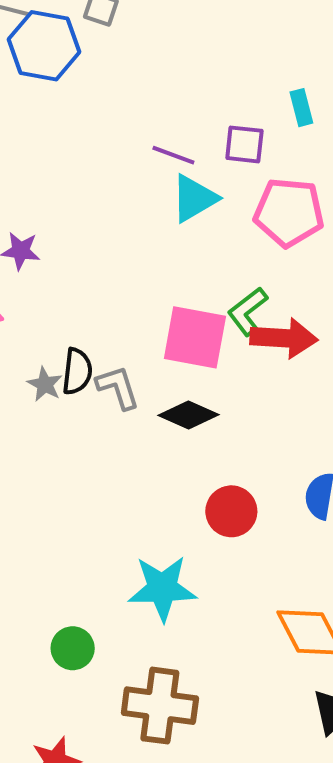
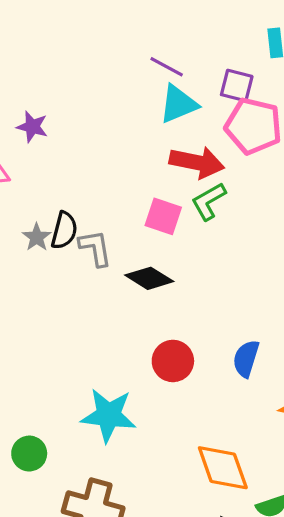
purple square: (244, 144) -> (237, 86), moved
pink square: (195, 337) -> (163, 216), size x0.7
red arrow: (284, 338) -> (197, 162), moved

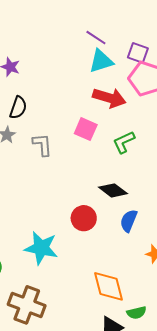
green L-shape: (209, 201) -> (124, 142), moved
black semicircle: (64, 230) -> (18, 108), moved
black diamond: (149, 278) -> (113, 190), moved

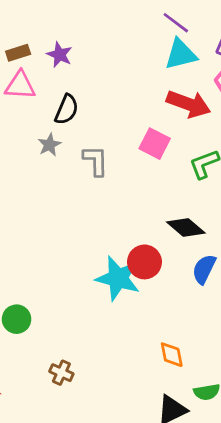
cyan star: (41, 248) -> (118, 278), moved
orange diamond: (108, 286) -> (172, 355), size x0.6
brown cross: (27, 305) -> (61, 373), size x0.5

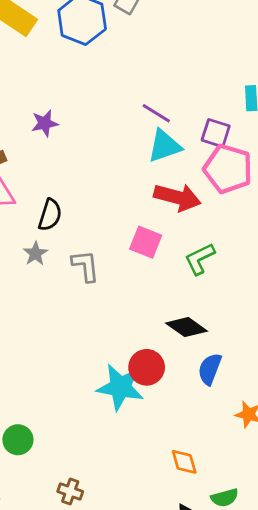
purple star: (60, 55) -> (45, 123), moved, turned -30

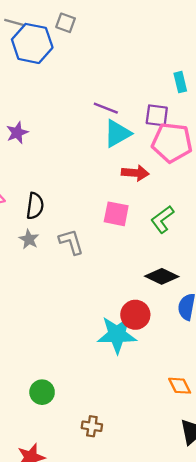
red arrow: (177, 197) -> (135, 173), size x0.7

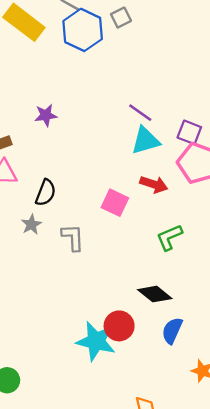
gray square: (66, 23) -> (121, 18), turned 30
pink square: (116, 214) -> (115, 203), moved

